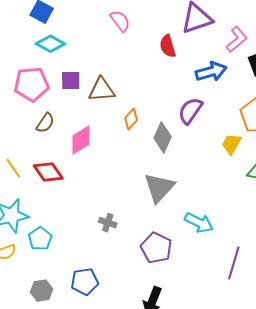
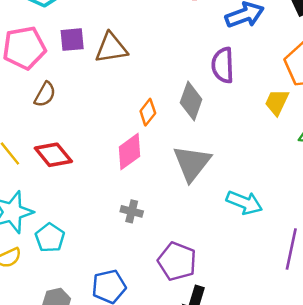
purple semicircle: (190, 111) -> (223, 65), turned -32
orange diamond: (131, 119) -> (148, 112), moved
pink diamond: (81, 140) -> (129, 152), moved
purple pentagon: (156, 248) -> (177, 261), moved

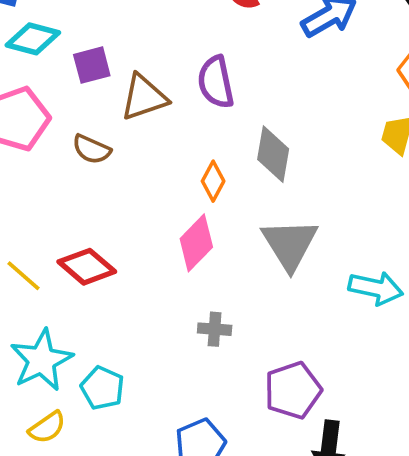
purple square: (72, 40) -> (92, 65), moved
purple semicircle: (223, 65) -> (216, 82), moved
brown semicircle: (45, 94) -> (92, 149), moved, turned 95
purple pentagon: (177, 261) -> (293, 390), turned -30

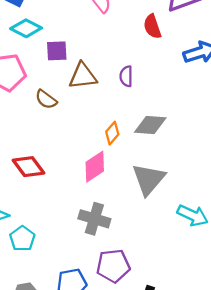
purple semicircle: (216, 82) -> (126, 76), size x0.7
gray diamond: (273, 154) -> (150, 125), turned 72
gray cross: (215, 329) -> (94, 219), size x1.6
purple pentagon: (293, 390) -> (113, 266), moved

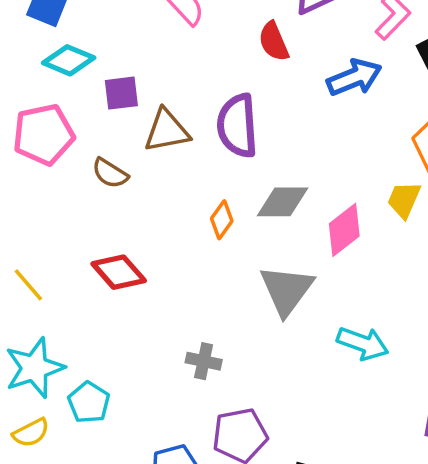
purple semicircle: (126, 76) -> (237, 126), size x1.8
red diamond: (28, 167) -> (119, 272), moved
pink diamond: (95, 167) -> (344, 230), moved
gray cross: (94, 219) -> (204, 361), size x0.7

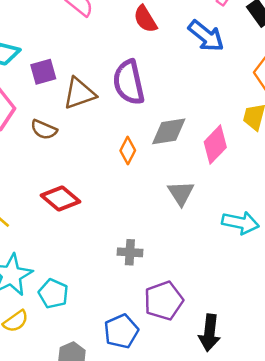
blue arrow: (354, 78) -> (206, 36), turned 69
gray triangle: (287, 290) -> (181, 193), size x0.7

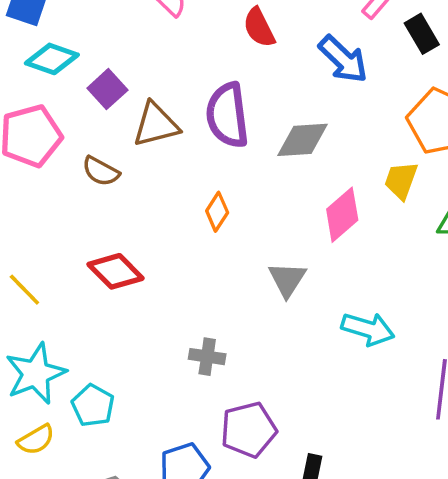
purple square: (43, 72) -> (107, 89), turned -32
gray diamond: (169, 131) -> (303, 140), moved

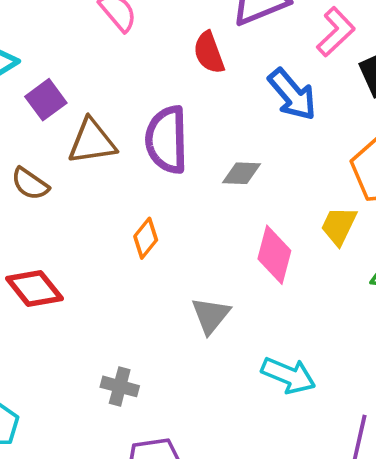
gray diamond: (303, 140) -> (242, 173), size x0.7
pink diamond: (342, 215) -> (274, 255), turned -40

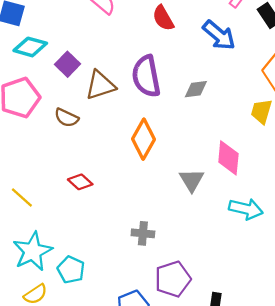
orange diamond: (146, 238) -> (143, 139), size x1.6
pink diamond: (274, 255) -> (228, 158), moved
red diamond: (34, 289) -> (80, 182), size x0.7

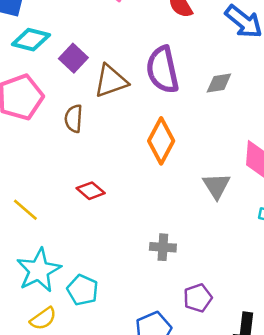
brown semicircle: (66, 118) -> (74, 119), turned 70
purple pentagon: (173, 279) -> (198, 298), size x0.7

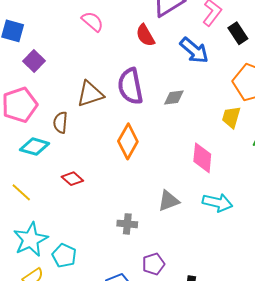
cyan diamond: (31, 40) -> (35, 147), moved
purple square: (73, 58) -> (34, 61), moved
gray triangle: (216, 186) -> (169, 201), moved, turned 40

